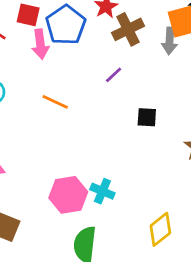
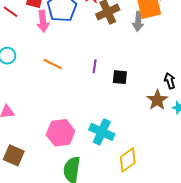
purple line: (114, 75) -> (95, 66), moved, turned -40
cyan cross: (102, 191) -> (102, 132), moved, size x1.4

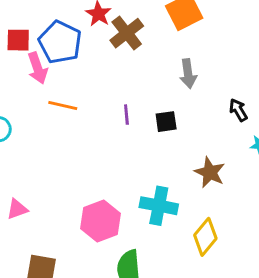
gray arrow: (138, 21) -> (188, 74), moved
orange line: (53, 64) -> (63, 106), moved
brown star: (157, 100) -> (210, 172), moved

